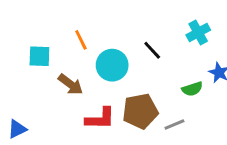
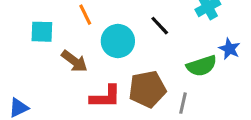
green semicircle: (192, 89) -> (202, 66), size x1.4
gray line: (174, 125) -> (183, 103), turned -54

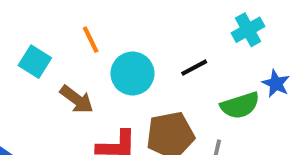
black line: (160, 26) -> (194, 68), moved, turned -75
cyan square: (42, 32) -> (35, 62), turned 30

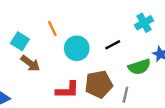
brown arrow: (77, 99) -> (30, 63), moved

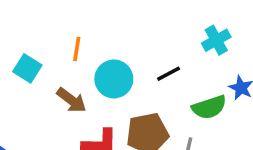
orange line: (52, 29) -> (77, 49), turned 35
brown arrow: (30, 63) -> (71, 100), moved

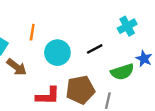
brown arrow: (71, 100) -> (17, 67), moved

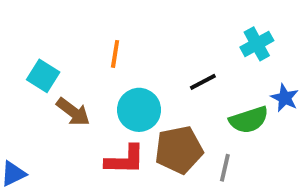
orange line: (32, 32) -> (115, 54), moved
cyan circle: (57, 53) -> (139, 110), moved

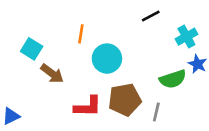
cyan cross: (257, 44) -> (186, 37), moved
black line: (203, 82) -> (151, 16), moved
cyan circle: (139, 110) -> (107, 59), moved

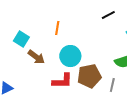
cyan circle: (107, 59) -> (70, 56), moved

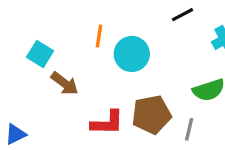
cyan circle: (70, 56) -> (132, 54), moved

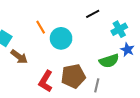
orange line: (99, 36) -> (41, 27), turned -40
red L-shape: (107, 123) -> (46, 81), turned 120

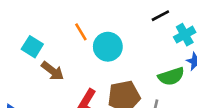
black line: (93, 14) -> (160, 16), moved

